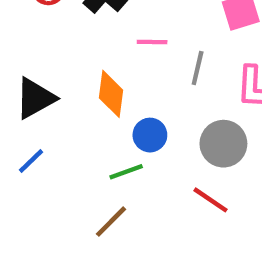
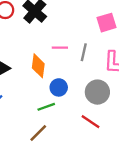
pink line: (152, 42) -> (60, 48), moved

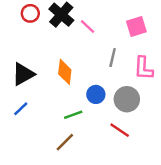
pink line: (60, 48) -> (87, 27), moved, turned 42
blue circle: (59, 87) -> (96, 94), moved

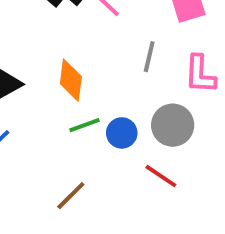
blue circle: (96, 94) -> (122, 133), moved
green line: (73, 115) -> (85, 125), moved

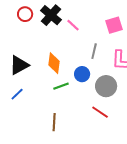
blue circle: (122, 133) -> (82, 74), moved
brown line: (71, 196) -> (54, 122), turned -42

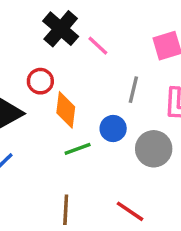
red circle: (25, 14) -> (40, 81), moved
red line: (100, 112) -> (130, 211), moved

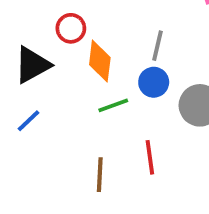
gray line: (133, 90) -> (158, 46), moved
red line: (130, 211) -> (150, 157), moved, turned 48

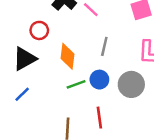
red circle: (71, 28) -> (39, 30), moved
blue circle: (154, 82) -> (99, 80), moved

